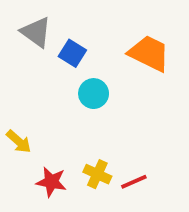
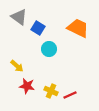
yellow arrow: (19, 141) -> (17, 66), moved
red star: (51, 182) -> (27, 86), moved

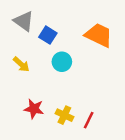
yellow arrow: (17, 66) -> (21, 64), moved
red line: (70, 95) -> (89, 120), turned -40

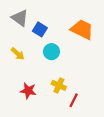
yellow cross: (64, 115) -> (59, 85), moved

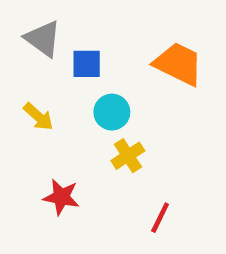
blue square: (40, 29) -> (87, 64), turned -32
yellow cross: (59, 85) -> (128, 156), moved, turned 32

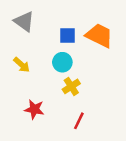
blue square: (87, 64) -> (67, 35), moved
red line: (160, 218) -> (79, 121), moved

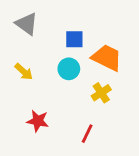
orange trapezoid: (99, 35) -> (107, 58), moved
yellow cross: (71, 86) -> (101, 93), moved

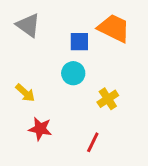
orange trapezoid: (107, 58) -> (114, 28), moved
yellow arrow: (24, 72) -> (25, 93), moved

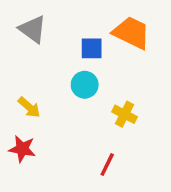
yellow cross: (108, 99) -> (125, 114), turned -30
red star: (40, 129) -> (22, 149), moved

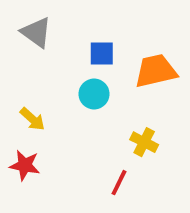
orange trapezoid: (131, 33) -> (156, 71), moved, turned -39
yellow cross: (125, 114) -> (144, 142), moved

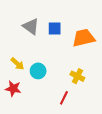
gray triangle: (36, 32) -> (31, 26), moved
cyan circle: (94, 94) -> (38, 71), moved

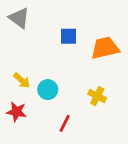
gray triangle: (31, 26) -> (19, 18), moved
red line: (64, 98) -> (65, 123), moved

